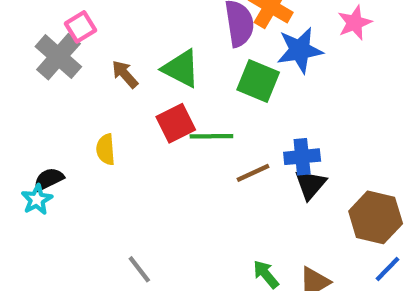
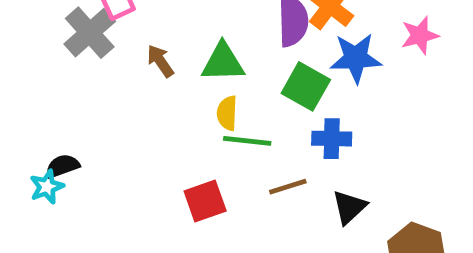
green triangle: (181, 68) -> (223, 62), turned -36
red square: (176, 123) -> (205, 201), moved
yellow semicircle: (106, 149) -> (227, 113), moved
blue cross: (302, 157) -> (332, 139), moved

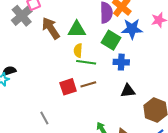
brown arrow: (160, 61) -> (51, 28), size x1.6
brown line: (288, 187) -> (88, 84), moved
black triangle: (349, 207) -> (128, 91), turned 35

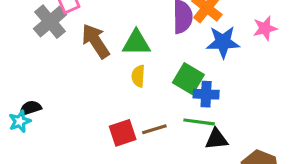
green square: (111, 40) -> (188, 79), moved
green line: (86, 62) -> (199, 122), moved

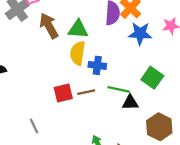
yellow semicircle: (138, 76) -> (78, 53), size x1.5
green square: (188, 79) -> (152, 78), moved
blue cross: (206, 94) -> (97, 65), moved

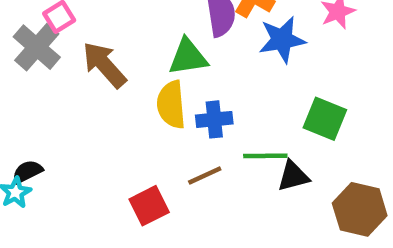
green triangle: (78, 29) -> (188, 57), moved
red square: (63, 93) -> (149, 206), moved

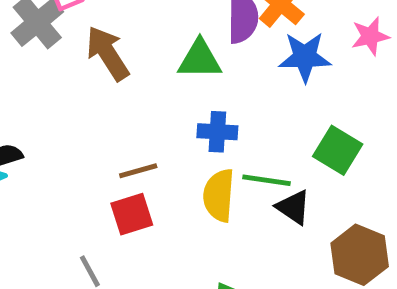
yellow semicircle: (171, 105) -> (219, 195), moved
brown line: (205, 175) -> (138, 171), moved
black triangle: (293, 176) -> (293, 207), turned 40

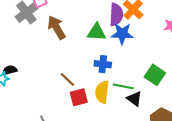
blue star: (305, 57) -> (122, 34), moved
brown line: (138, 171) -> (67, 80), turned 56
red square: (132, 214) -> (79, 97), moved

